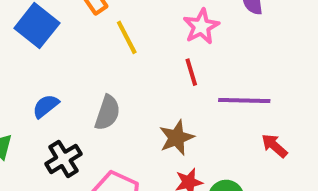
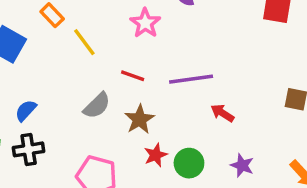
red line: (191, 72) -> (133, 76), moved, turned -45
gray semicircle: (107, 113) -> (97, 106), moved, turned 36
black cross: (63, 159) -> (29, 149), moved, turned 32

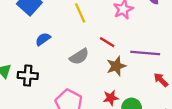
blue semicircle: (26, 111) -> (43, 39), moved
brown star: (139, 119) -> (116, 66), moved

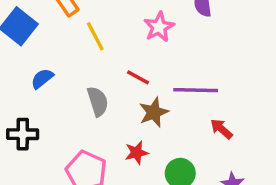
gray semicircle: (79, 57) -> (98, 101), turned -72
red star: (111, 98) -> (137, 153), moved

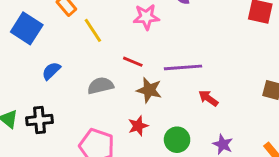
pink star: (159, 27) -> (146, 17), turned 30
gray semicircle: (98, 101) -> (100, 86), turned -80
brown star: (154, 112) -> (149, 90), turned -30

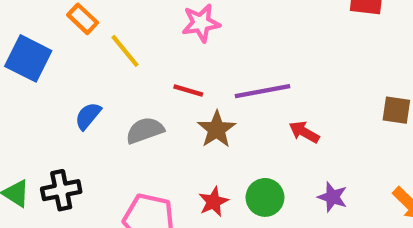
blue semicircle: (51, 71) -> (88, 116), moved
brown star: (149, 90) -> (217, 129), turned 30
red star: (138, 126) -> (213, 202), moved

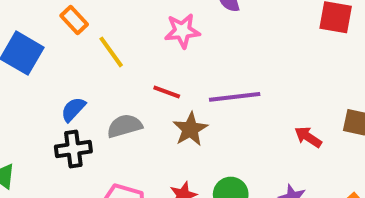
red arrow: (304, 132) -> (308, 137), moved
black cross: (61, 190) -> (73, 149), moved

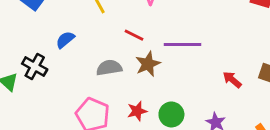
gray semicircle: (125, 126) -> (109, 68), moved
black cross: (73, 149) -> (35, 66), moved, turned 30

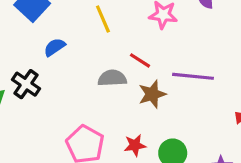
blue semicircle: (65, 40) -> (55, 47), moved
gray semicircle: (109, 68) -> (112, 78), moved

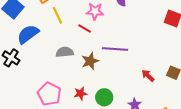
blue semicircle: (55, 47) -> (28, 34), size x1.6
red line: (140, 60) -> (85, 29), moved

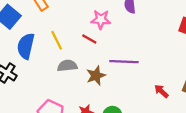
yellow line: (57, 15) -> (57, 40), moved
blue semicircle: (28, 34) -> (26, 46), turned -40

